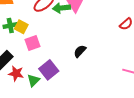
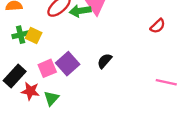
pink square: (33, 43) -> (47, 68), moved
purple square: (49, 70) -> (68, 64), moved

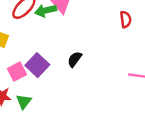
red semicircle: (158, 26) -> (126, 19), turned -49

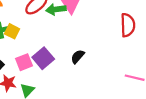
red semicircle: (126, 19) -> (128, 25), size x1.5

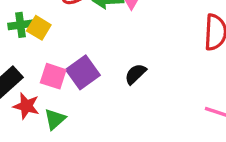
pink square: (24, 62) -> (53, 76), turned 35

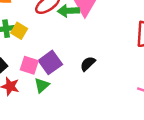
green triangle: (55, 119) -> (42, 85), moved

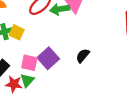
green triangle: (42, 85) -> (27, 80), moved

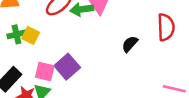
black semicircle: (83, 56) -> (130, 44), moved

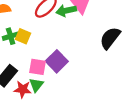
black semicircle: (130, 44) -> (110, 38), size x1.5

